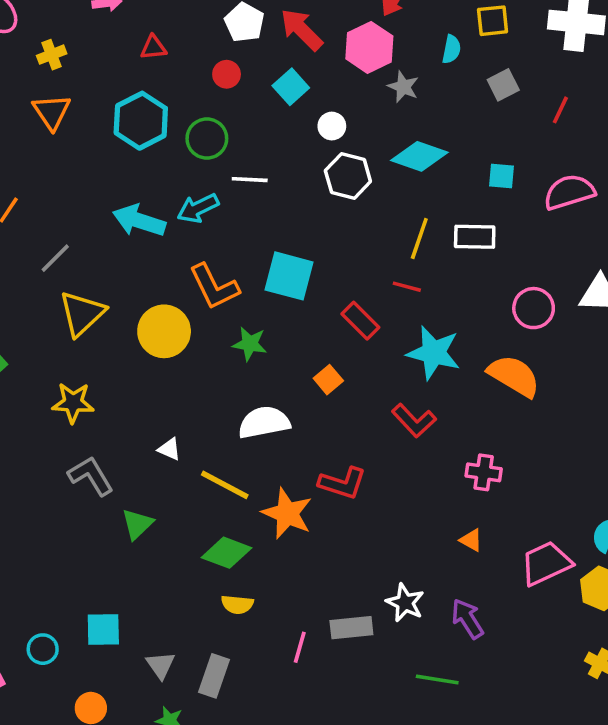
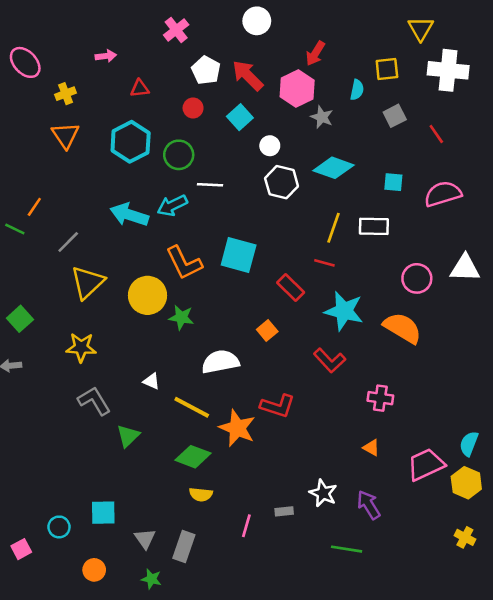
red line: (560, 110) -> (436, 134), turned -60
green star: (250, 344) -> (181, 317), moved
gray rectangle: (351, 628) -> (284, 511), size x0.6

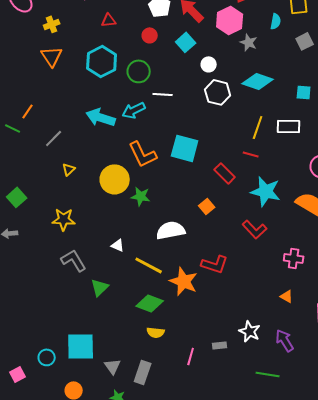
yellow triangle: (88, 282) -> (69, 169), size x0.5
cyan square: (103, 513) -> (81, 346), size x1.4

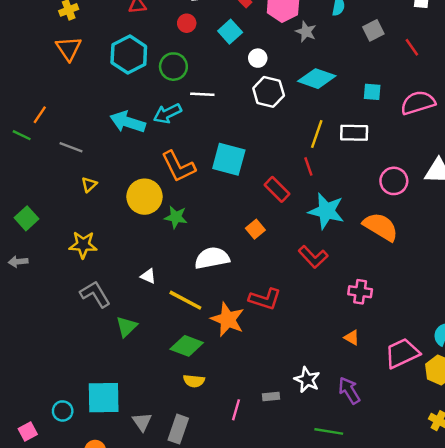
gray line: (54, 138) -> (71, 147), turned 66
red line: (251, 154) -> (308, 166), turned 56

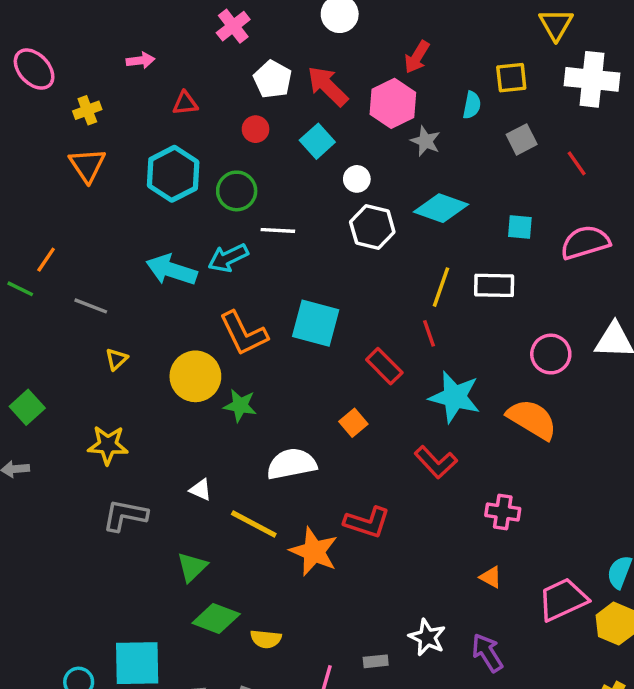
gray L-shape: (95, 294) -> (125, 515), turned -48
green triangle: (126, 327) -> (192, 567), moved
green diamond: (187, 346) -> (216, 618), moved

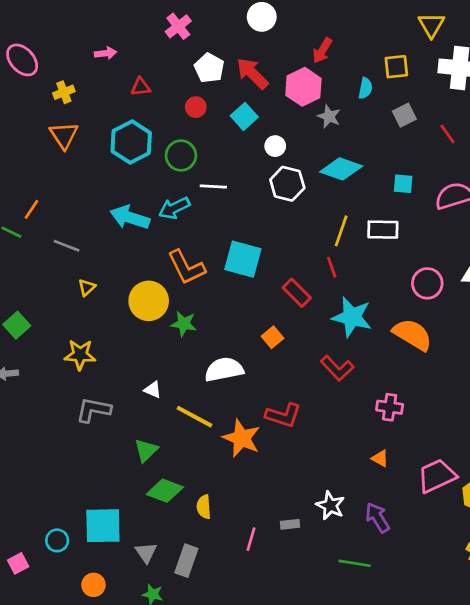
yellow semicircle: (266, 639) -> (204, 507), turned 80

